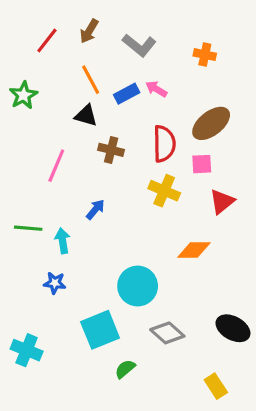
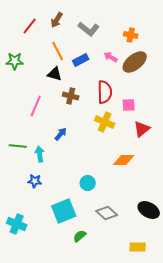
pink arrow: (156, 89) -> (111, 57), moved
green star: (23, 95) -> (15, 61), turned 30
brown ellipse: (211, 123) -> (135, 62), moved
cyan circle: (138, 286) -> (88, 183), size x0.6
yellow rectangle: (216, 386) -> (138, 247), turned -56

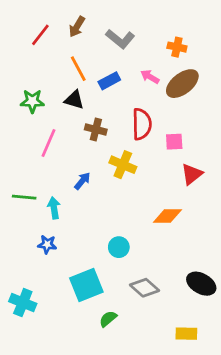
green star: (15, 61) -> (32, 101), moved
yellow cross: (105, 122) -> (123, 165), moved

